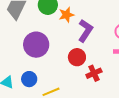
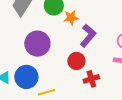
blue circle: (29, 79) -> (26, 77), size x1.5

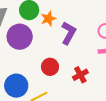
purple circle: (37, 44) -> (20, 37), moved
red circle: (76, 61) -> (50, 67), moved

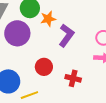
red cross: (80, 75) -> (73, 78), turned 35

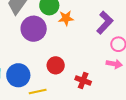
purple L-shape: (66, 35) -> (105, 23), moved

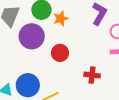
red circle: (56, 65) -> (60, 53), moved

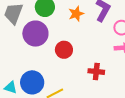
orange star: (61, 19) -> (76, 14), moved

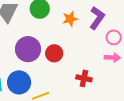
purple circle: (35, 34) -> (28, 49), moved

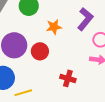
orange star: (70, 19) -> (54, 27), moved

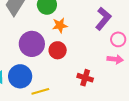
orange star: (54, 27) -> (60, 25), moved

